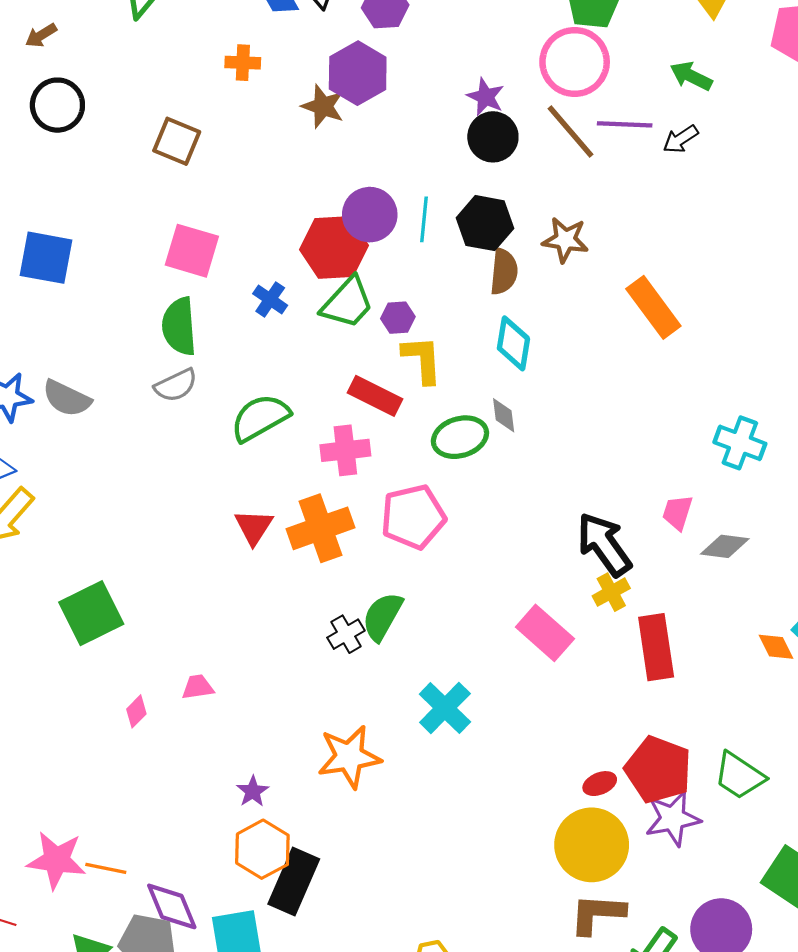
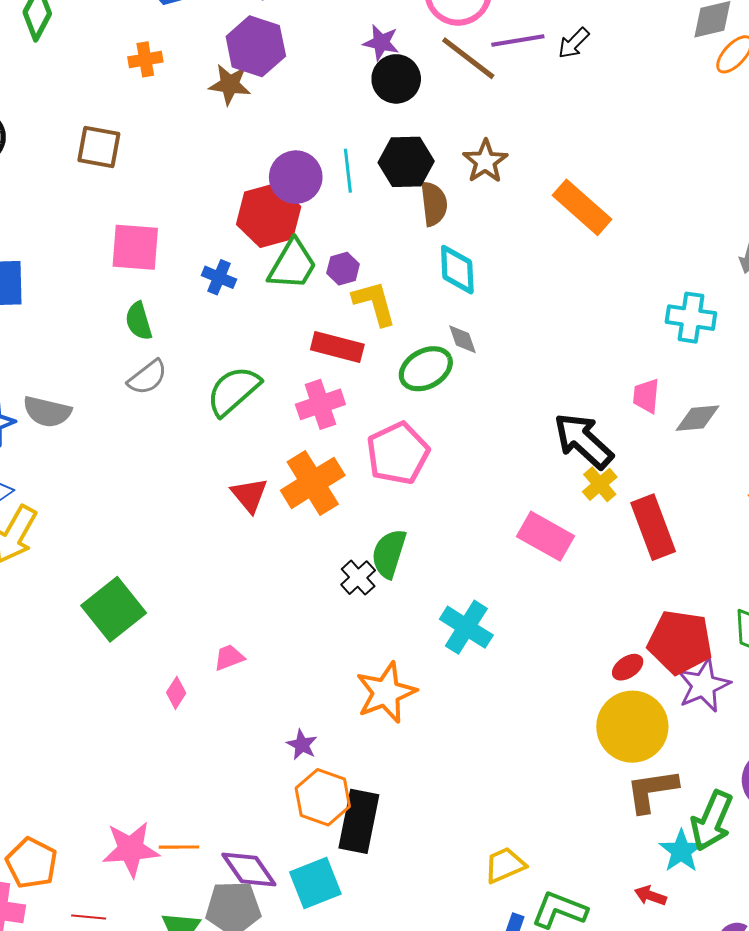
brown star: (565, 240) -> (485, 161), turned -30
green semicircle: (179, 326) -> (139, 321), size x0.7

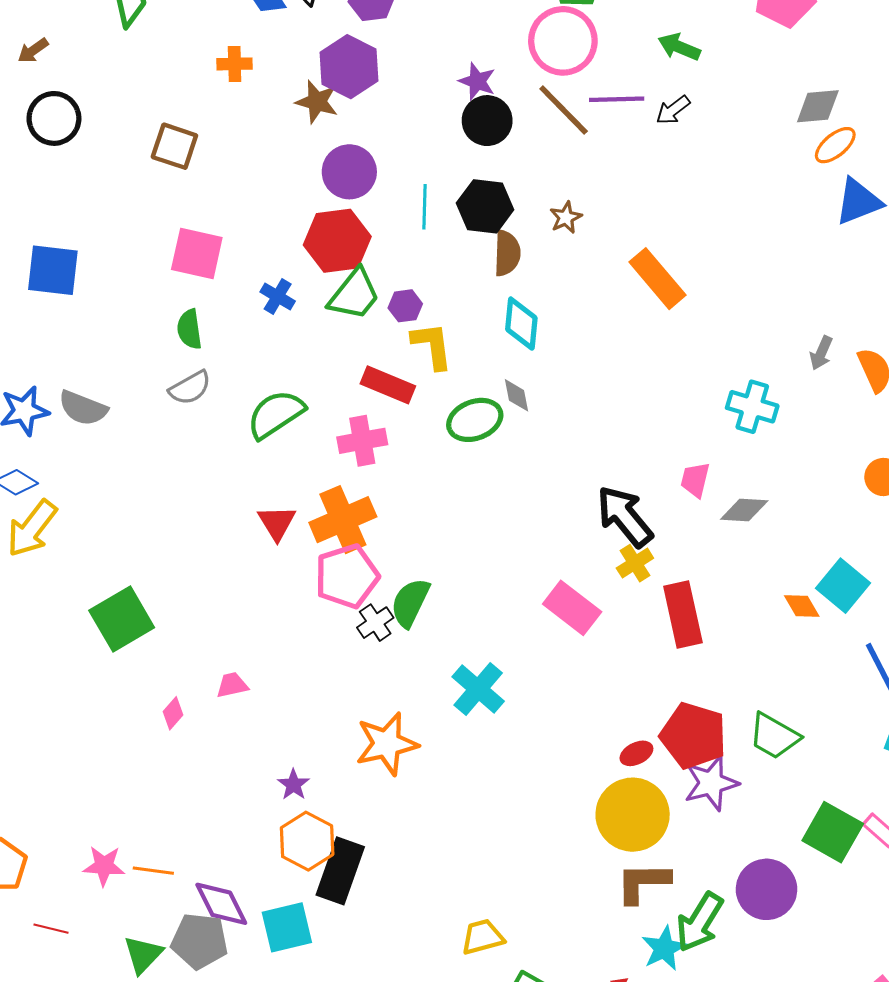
brown star: (485, 161) -> (566, 217), size x0.7
purple circle: (296, 177) -> (349, 172), moved
pink pentagon: (398, 453) -> (347, 576), moved
pink star: (131, 849) -> (104, 866), size x0.7

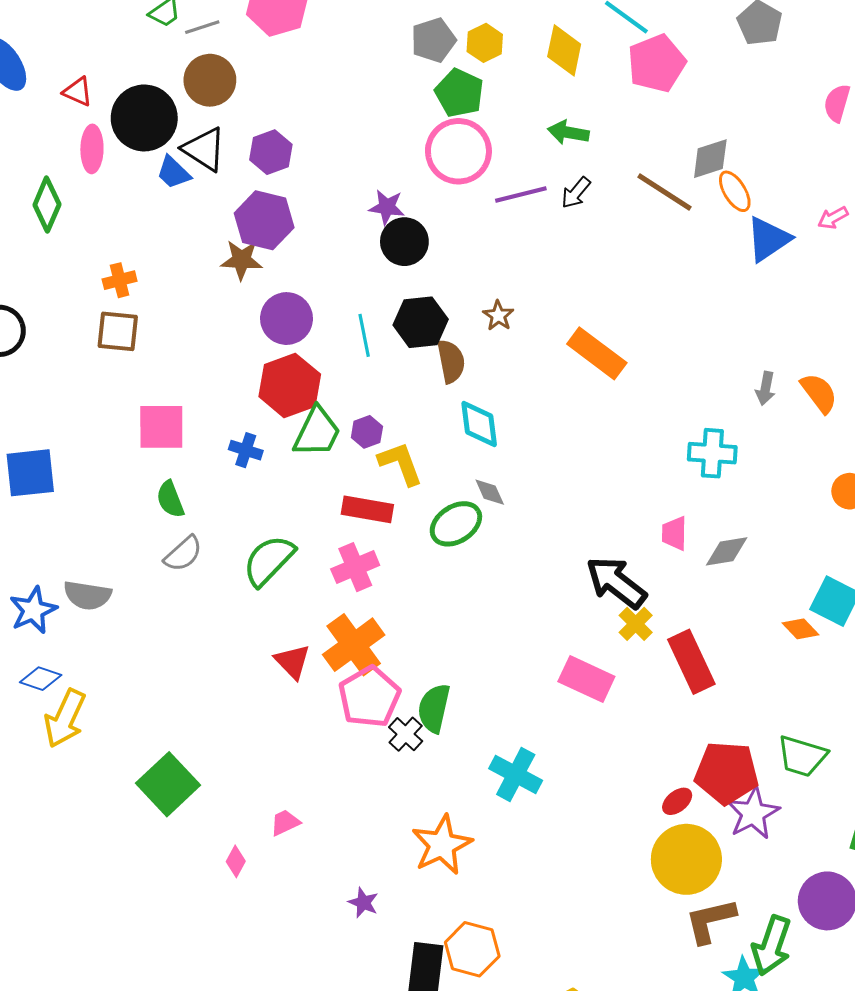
orange cross: (235, 64) -> (120, 280), moved
brown line: (564, 110) -> (664, 192), moved
orange ellipse: (835, 145) -> (735, 191), turned -69
orange hexagon: (307, 841) -> (472, 949), moved

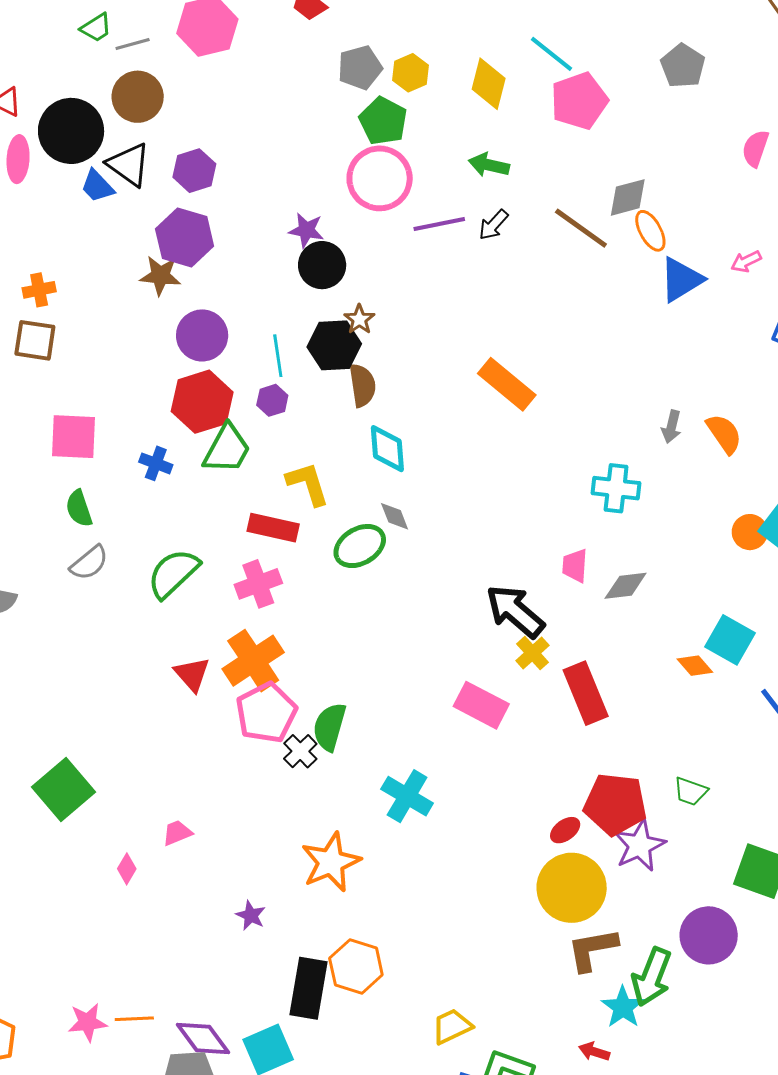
brown star: (498, 316) -> (359, 319), moved
purple hexagon: (367, 432) -> (272, 400), moved
green trapezoid: (802, 756) -> (691, 791), size x0.7

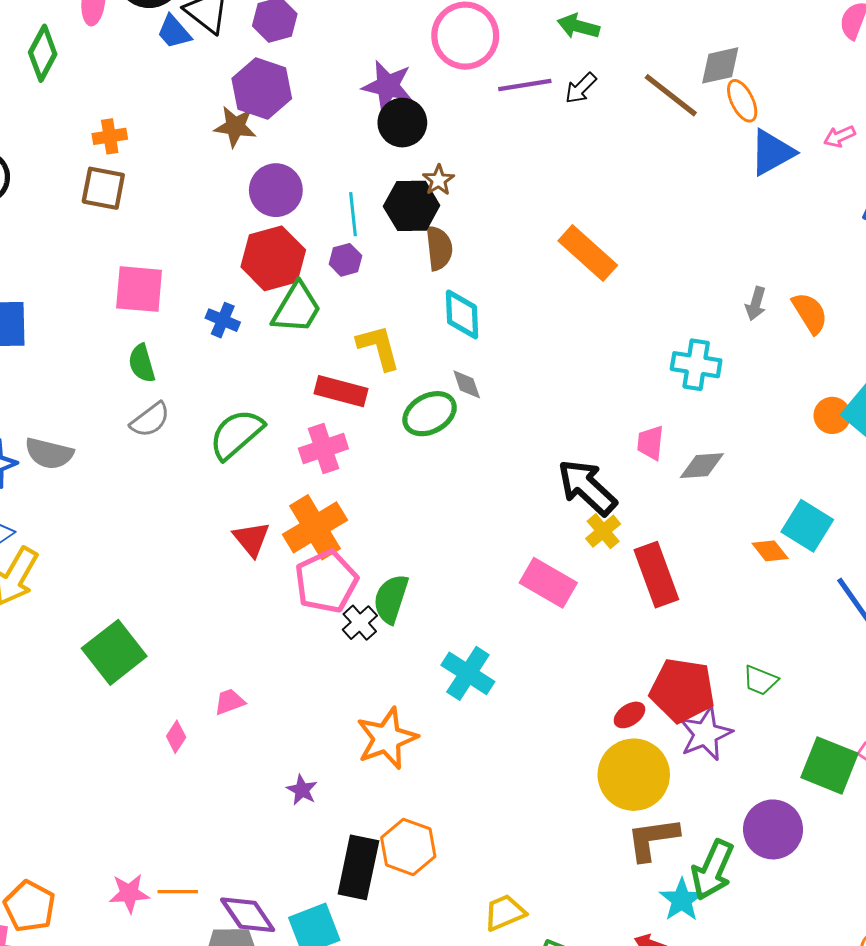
purple star: (306, 230) -> (388, 86), size x1.4

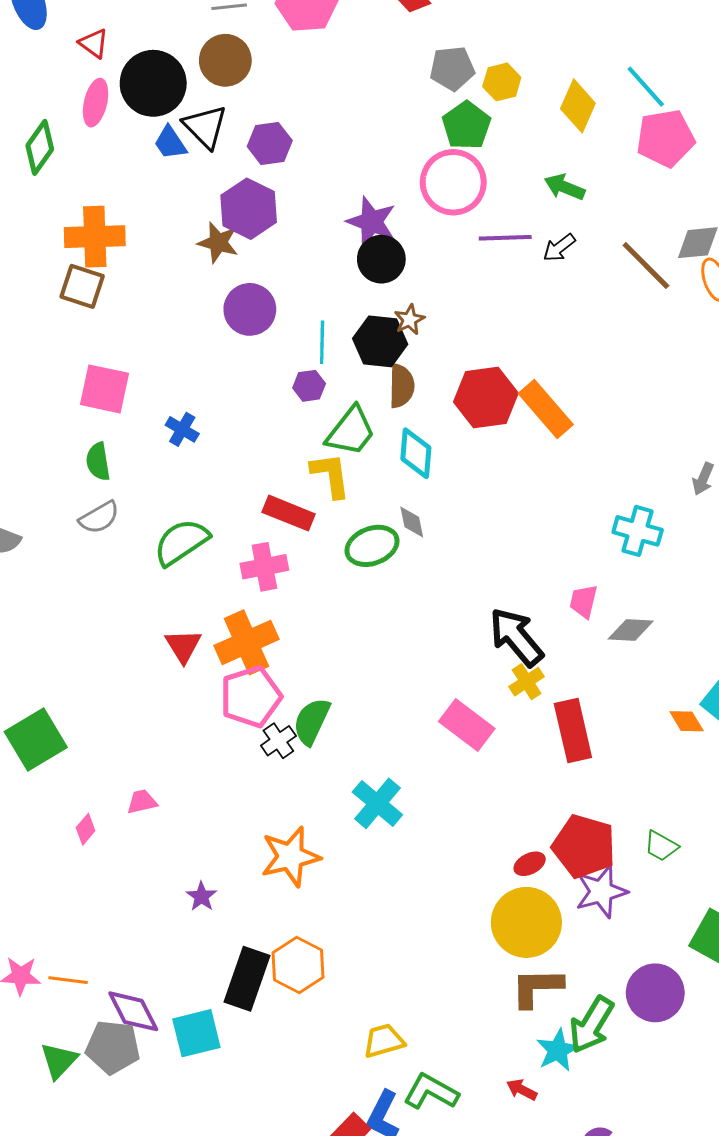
orange cross: (110, 136) -> (95, 237), size x1.8
red hexagon: (273, 258) -> (486, 398), moved
green trapezoid: (297, 308) -> (351, 431), moved

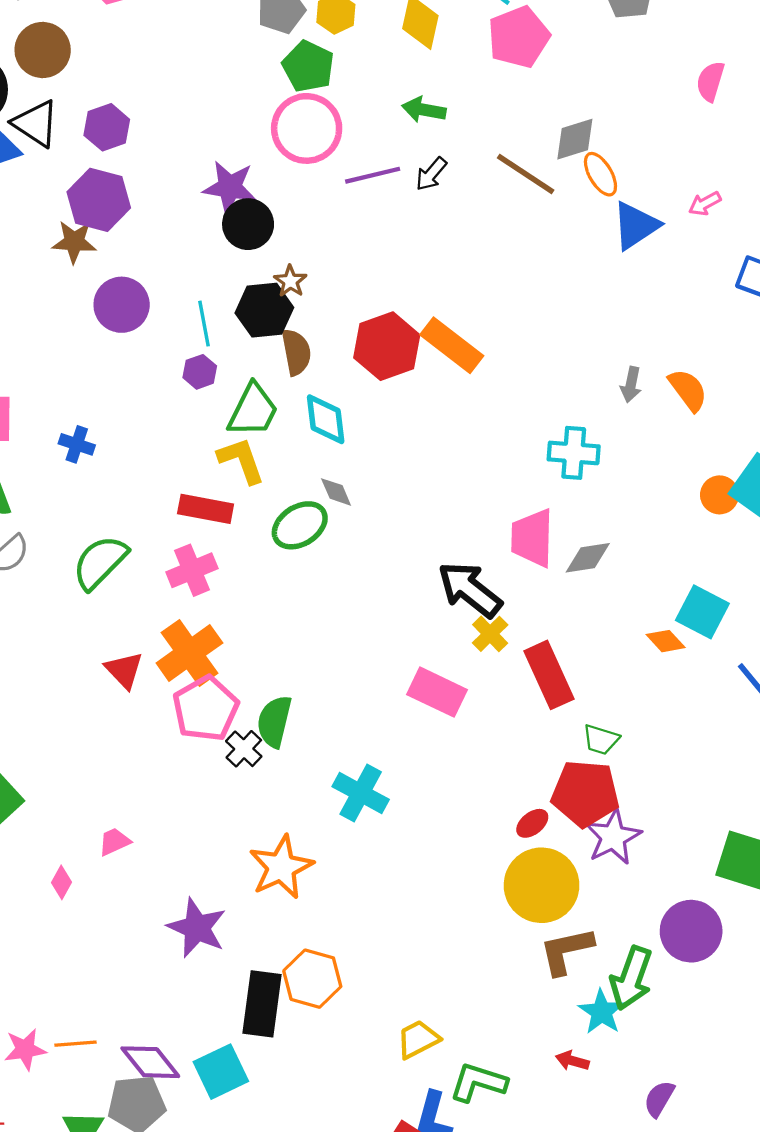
pink trapezoid: (583, 601) -> (532, 538), size x1.6
green trapezoid: (661, 846) -> (601, 740), moved
purple star: (202, 896) -> (197, 928), size x1.8

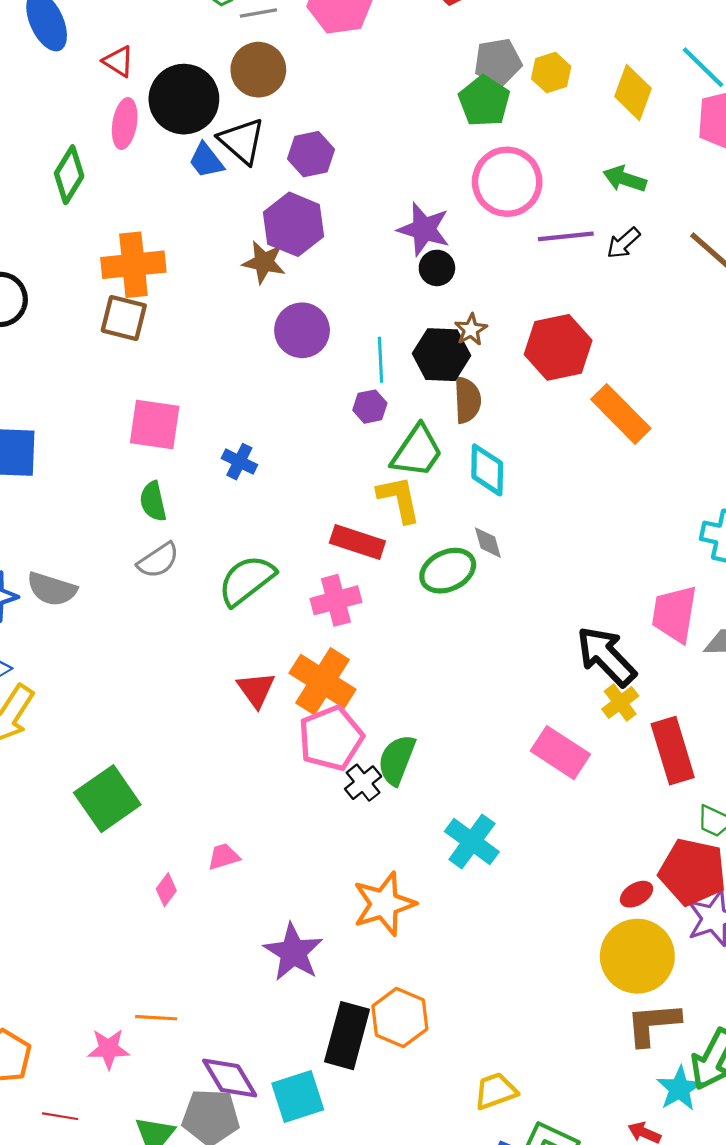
green pentagon: (308, 66) -> (484, 101), moved
black circle: (248, 224) -> (437, 268), size x0.7
red hexagon: (387, 346) -> (558, 347), moved
orange cross: (189, 653) -> (322, 681), turned -30
orange line: (76, 1044) -> (156, 1018), moved

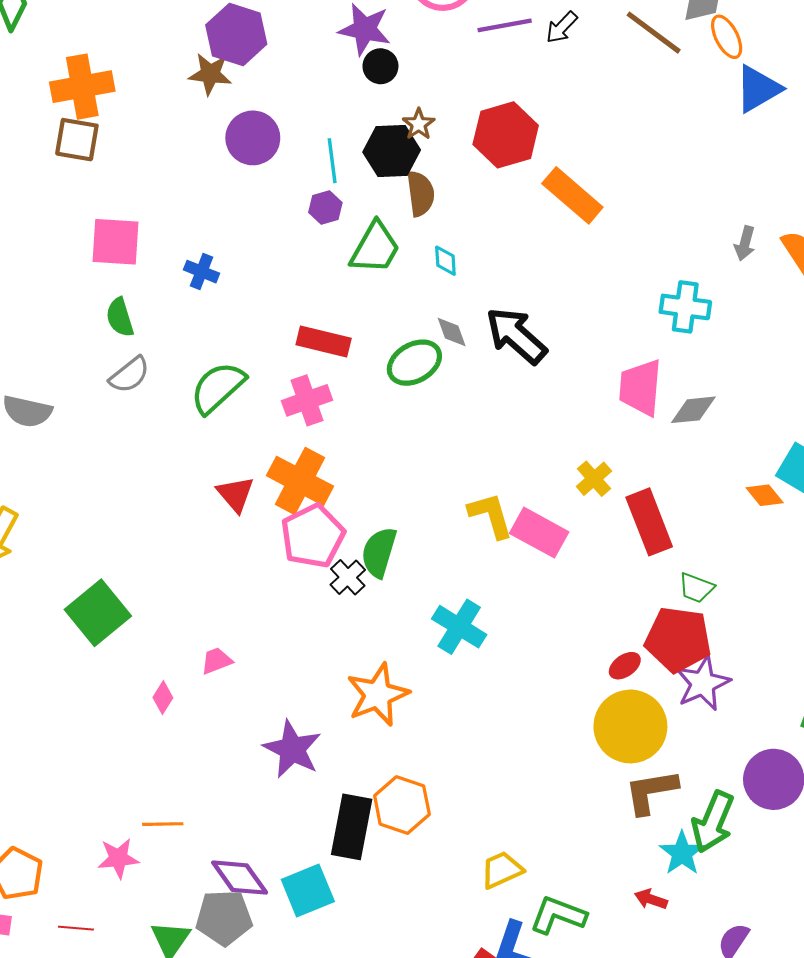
cyan diamond: (487, 470) -> (445, 261), size x0.6
yellow L-shape: (399, 499) -> (491, 515), moved
black arrow: (606, 656) -> (516, 336), moved

